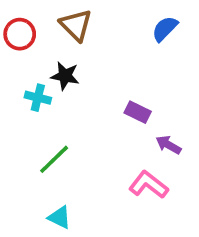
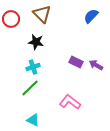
cyan cross: (38, 98) -> (33, 67), moved, turned -32
purple arrow: (168, 145) -> (96, 65), moved
pink L-shape: (148, 185) -> (70, 102), moved

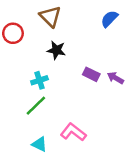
red circle: (11, 19) -> (13, 33), moved
black star: (36, 42) -> (56, 50), moved
pink L-shape: (70, 102) -> (73, 132), moved

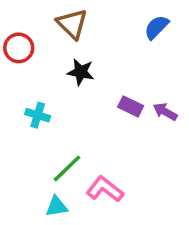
cyan cross: (39, 80) -> (38, 115), moved, turned 35
green line: (36, 106) -> (67, 168), moved
cyan triangle: (39, 144) -> (57, 206), turned -35

